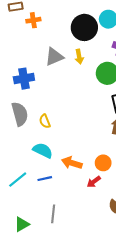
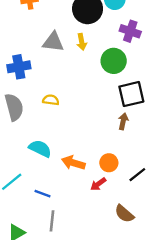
gray triangle: (54, 57) -> (53, 42), turned 30
yellow semicircle: (45, 121) -> (51, 100), moved, turned 120
blue line: (45, 179) -> (43, 194), moved, turned 32

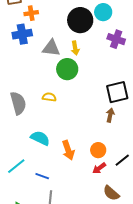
green circle: (114, 61) -> (67, 69), moved
blue cross: (19, 67) -> (22, 34), moved
orange arrow: (73, 163) -> (68, 150), turned -126
red arrow: (98, 184) -> (99, 168), moved

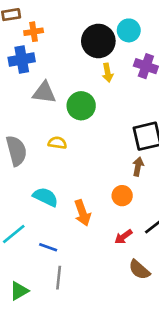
gray triangle: (51, 48) -> (44, 93), moved
yellow arrow: (75, 48) -> (108, 73), moved
orange circle: (98, 150) -> (122, 196), moved

